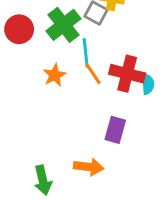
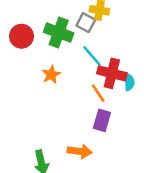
green cross: (63, 25) -> (59, 33), turned -32
cyan line: (86, 53) -> (92, 56), moved, turned -35
orange line: (93, 74) -> (98, 93), moved

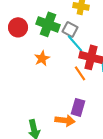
gray square: (86, 23) -> (70, 29), moved
purple rectangle: (102, 120) -> (78, 107), moved

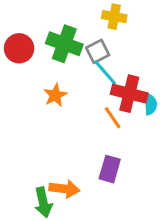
gray square: (70, 29) -> (98, 51), turned 35
orange arrow: (65, 120) -> (64, 189), moved

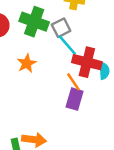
purple rectangle: (110, 169) -> (75, 99), moved

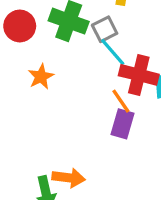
orange star: (27, 63) -> (41, 77), moved

